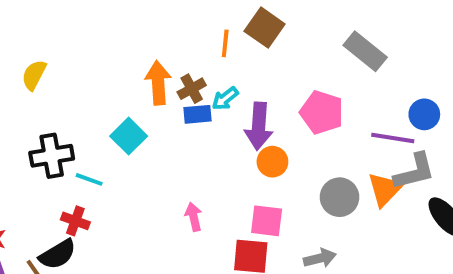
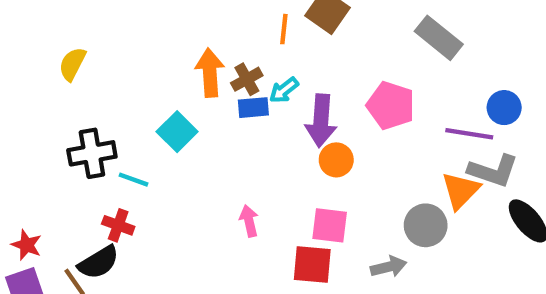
gray L-shape: (414, 172) -> (493, 171), turned 33
gray circle: (340, 197) -> (426, 225), moved

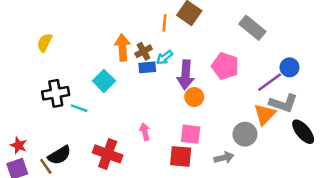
purple line: (469, 134) -> (270, 82), turned -45
red cross: (118, 225) -> (108, 154), moved, size x1.6

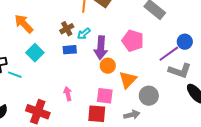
orange arrow: (122, 48) -> (24, 24), moved, turned -40
blue rectangle: (147, 67) -> (70, 50), moved
orange triangle: (265, 114) -> (128, 80), moved

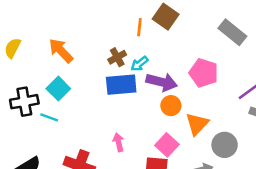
purple arrow: (101, 48) -> (162, 82), turned -80
blue rectangle: (70, 50) -> (121, 85), size x1.6
cyan square: (35, 53) -> (58, 89), moved
pink square: (105, 96) -> (167, 145), turned 36

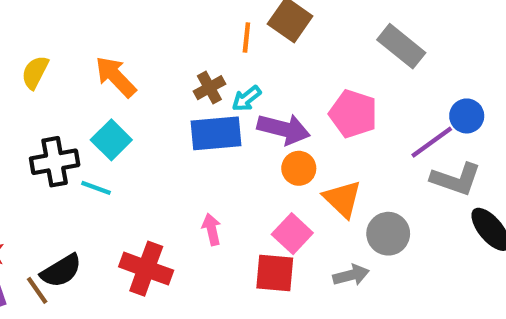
orange triangle: (197, 124) -> (342, 199), turned -30

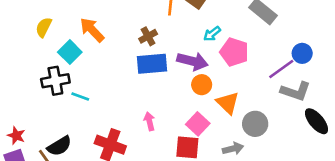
cyan arrow: (246, 99) -> (212, 34), moved
cyan square: (111, 140) -> (70, 52), moved

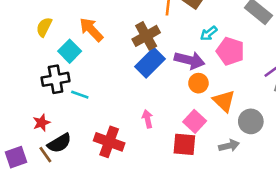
brown cross: (148, 36) -> (146, 36), size x1.5
blue rectangle: (152, 64) -> (150, 63), turned -40
red star: (16, 136) -> (42, 123), moved, turned 30

